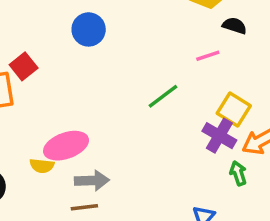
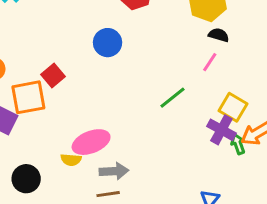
black semicircle: (235, 26) -> (219, 35), moved
pink line: (208, 56) -> (210, 62), turned -36
green arrow: (238, 173) -> (238, 144), moved

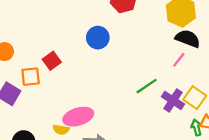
black semicircle: (219, 35) -> (188, 39), size x1.5
orange square: (28, 97) -> (31, 77), size x0.7
purple cross: (221, 130) -> (173, 100), moved

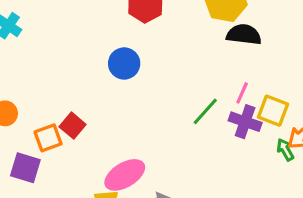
pink line: (179, 60) -> (242, 93), moved
red square: (52, 61) -> (73, 126), moved

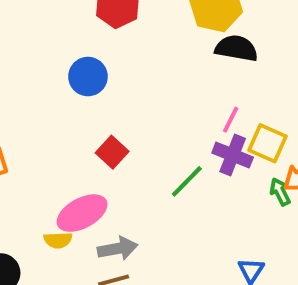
green line: (205, 111) -> (187, 181), moved
red square: (73, 126) -> (112, 152), moved

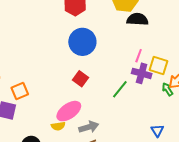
blue circle: (88, 77) -> (82, 42), moved, size x1.4

